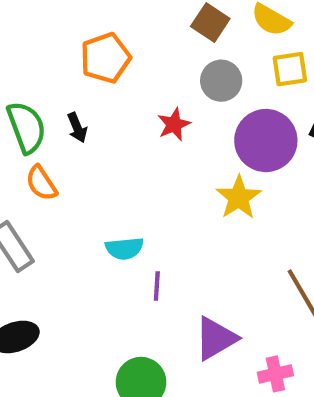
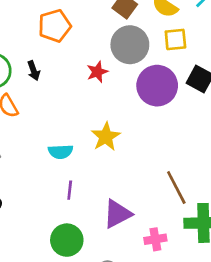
gray circle: (221, 81) -> (130, 45), size x1.4
yellow star: (239, 197) -> (106, 137), moved
purple line: (157, 286) -> (70, 190), moved

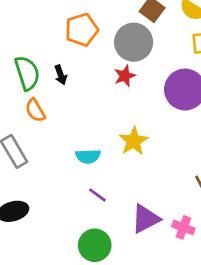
gray circle: (130, 45) -> (134, 42), moved
purple line: (70, 190) -> (97, 195), turned -60
pink cross: (155, 239) -> (183, 227), moved, turned 30

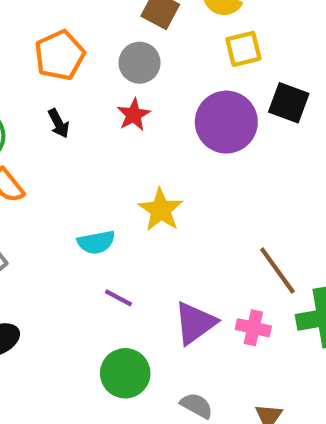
gray circle: (134, 42) -> (140, 63), size x0.7
black arrow: (61, 75) -> (59, 123), moved

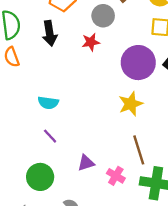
black arrow: (59, 123) -> (50, 33), size x1.5
yellow star: (161, 210) -> (131, 104), moved
purple triangle: (195, 323) -> (86, 163), size x0.7

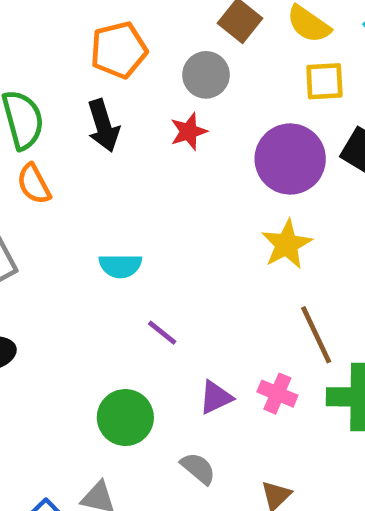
purple line: (50, 136) -> (162, 333), moved
purple triangle: (86, 163) -> (216, 397), moved

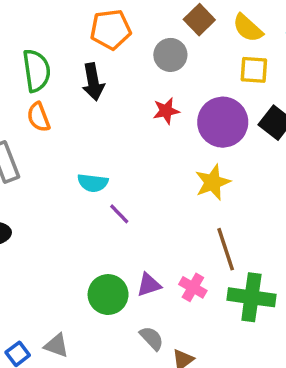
red star: (189, 132) -> (166, 111), moved
purple line: (162, 333) -> (119, 214), moved
green circle: (125, 418) -> (108, 295), moved
gray semicircle: (198, 468) -> (152, 338), moved

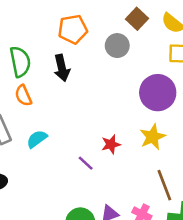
red star: (166, 111) -> (111, 144), moved
cyan semicircle: (93, 183) -> (37, 139), moved, turned 140

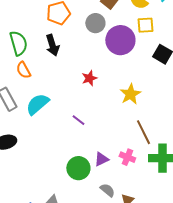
purple circle: (158, 93) -> (120, 40), moved
cyan semicircle: (37, 139) -> (37, 104), size x1.4
red star: (111, 144) -> (89, 78), moved

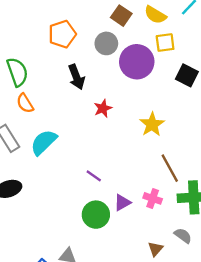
black arrow: (52, 45) -> (76, 77), moved
purple line: (78, 120) -> (94, 176), moved
gray semicircle: (107, 190) -> (183, 236), moved

